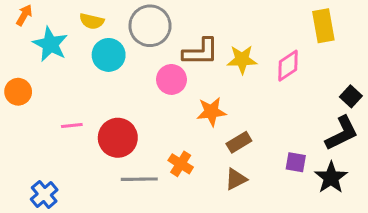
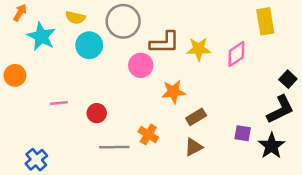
red circle: (118, 138) -> (97, 113), size x0.6

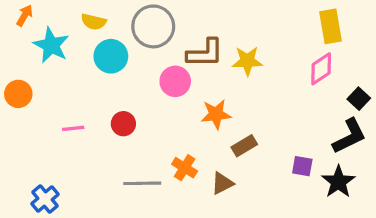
pink diamond: (236, 54) -> (321, 69), moved
red circle: (97, 113) -> (123, 124), moved
brown triangle: (194, 147) -> (222, 183), moved

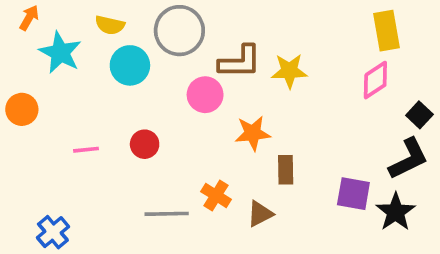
brown rectangle: (244, 146) -> (286, 170), turned -60
purple square: (302, 166) -> (353, 194), size x1.4

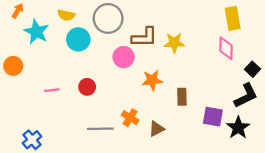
pink diamond: (375, 80) -> (226, 48), turned -55
brown rectangle: (286, 170) -> (182, 97), moved

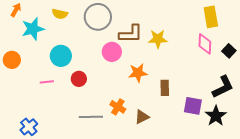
cyan star: (36, 32) -> (33, 29), turned 30
cyan circle: (78, 39) -> (61, 56), moved
black square: (253, 69) -> (229, 51), moved

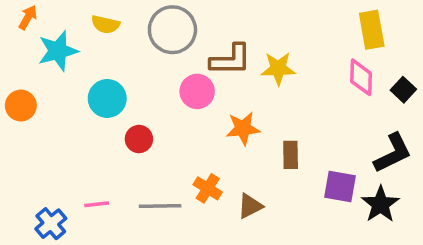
pink line: (47, 82) -> (97, 204), moved

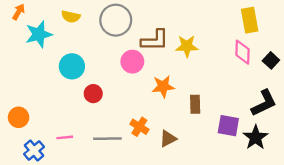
orange circle: (21, 106) -> (19, 117), moved

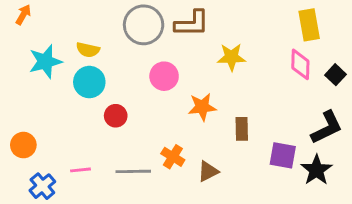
yellow semicircle: (71, 17) -> (88, 50), moved
cyan star: (39, 34) -> (45, 62), moved
brown L-shape: (155, 40) -> (192, 23), moved

